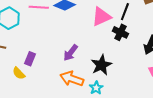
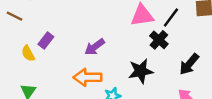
black star: (101, 65) -> (141, 71), moved
orange arrow: (72, 79) -> (87, 77), turned -35

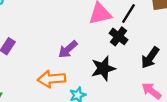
purple arrow: (95, 47) -> (68, 49), moved

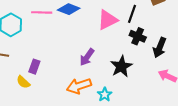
black cross: (119, 36) -> (138, 36), moved

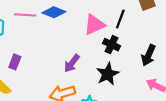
black cross: (138, 36) -> (111, 45), moved
purple rectangle: (34, 67) -> (15, 62), moved

